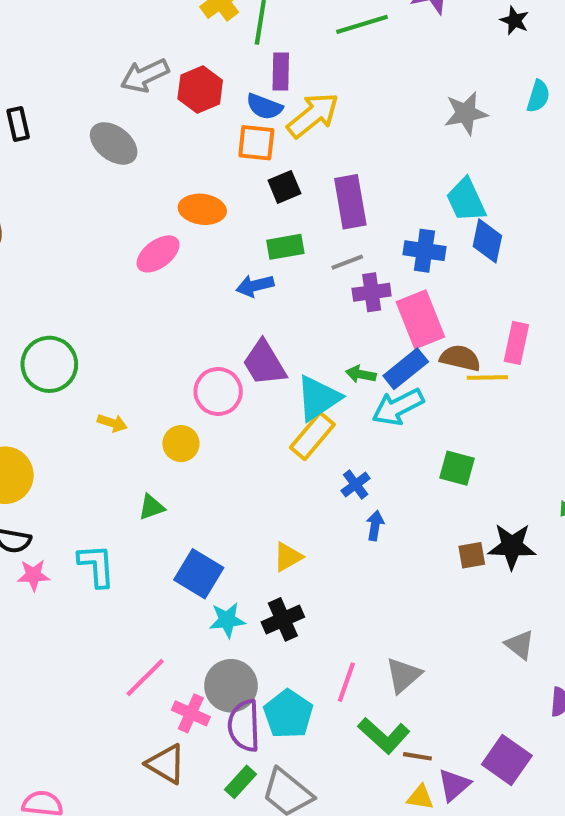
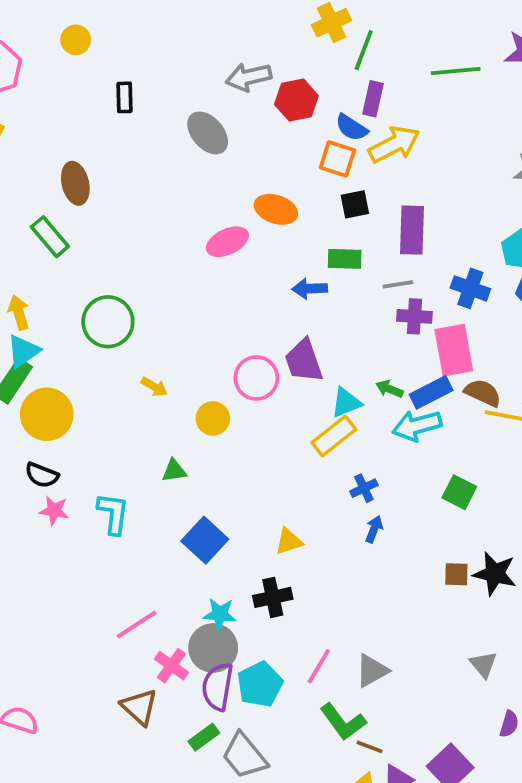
cyan triangle: (318, 398) -> (346, 403), size x0.7
cyan star: (227, 620) -> (220, 614), moved

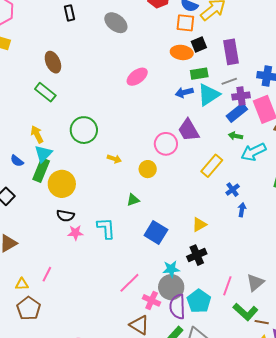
orange ellipse: (276, 209) -> (182, 52), moved
blue rectangle: (431, 392) -> (237, 113), moved
cyan triangle: (346, 403) -> (209, 95), moved, size x1.4

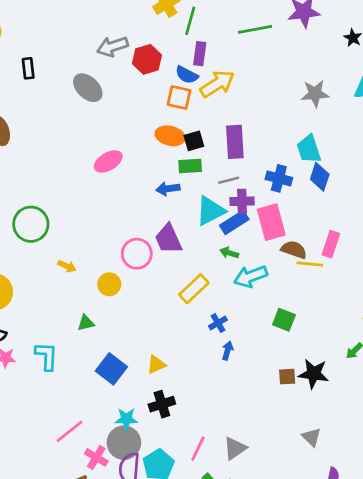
black square: (199, 44) -> (194, 141), moved
cyan triangle: (209, 95) -> (210, 211), moved
yellow triangle: (199, 225) -> (156, 364), moved

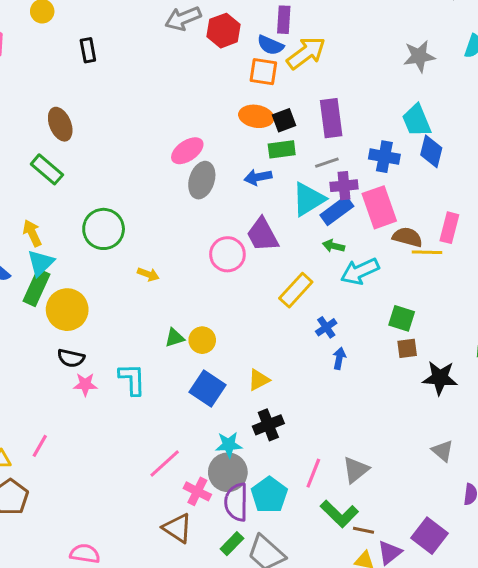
gray ellipse: (88, 88) -> (202, 180), moved, turned 68
yellow circle: (109, 284) -> (202, 340), moved
brown square: (287, 377) -> (407, 348), moved

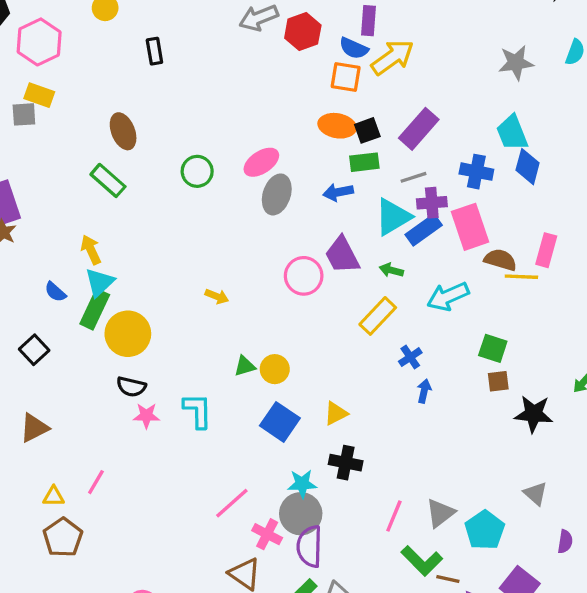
purple rectangle: (331, 118) -> (419, 129), turned 48
green circle: (104, 229) -> (197, 171), moved, size x0.7
green arrow: (334, 246) -> (391, 270), moved
black cross: (268, 425) -> (346, 463), turned 32
cyan pentagon: (269, 495) -> (485, 530), moved

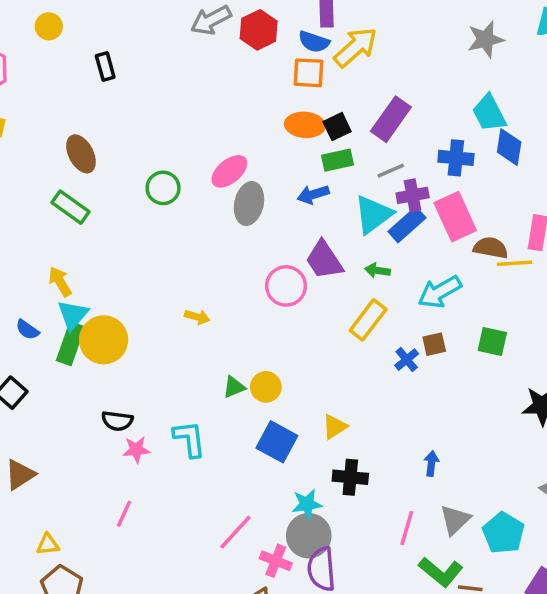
yellow circle: (128, 334) -> (104, 340), moved
brown square: (498, 381) -> (434, 344), moved
blue arrow: (424, 391) -> (431, 464), moved
pink line: (96, 482) -> (124, 514), moved

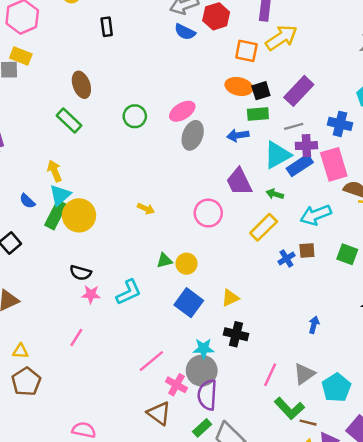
blue semicircle: (314, 42) -> (185, 32), moved
pink circle: (286, 286) -> (208, 213), moved
cyan L-shape: (189, 439) -> (129, 292), turned 64
blue arrow: (431, 464) -> (314, 325), moved

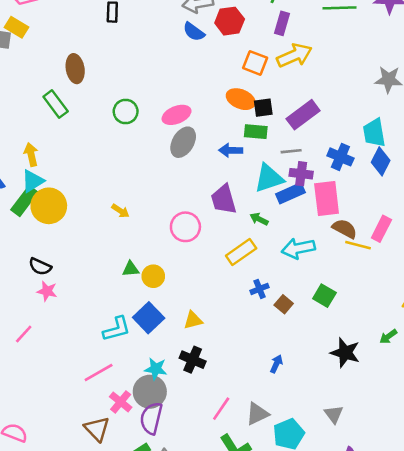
brown square: (307, 251) -> (284, 304), moved, turned 35
cyan L-shape: (129, 292) -> (117, 329), moved

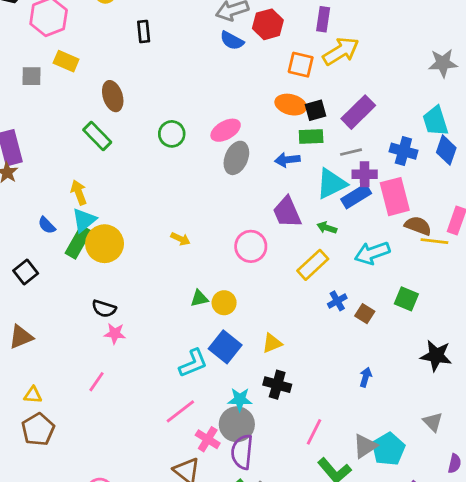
yellow rectangle: (17, 27) -> (66, 61), moved
gray triangle: (257, 414) -> (365, 446), moved

